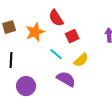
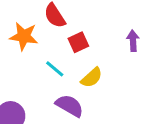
orange star: (35, 32) -> (24, 36), turned 30

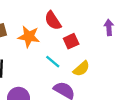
purple arrow: (133, 41) -> (109, 27), moved

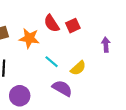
purple arrow: (109, 27) -> (106, 45), moved
red square: (71, 41) -> (73, 26), moved

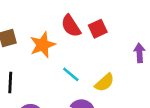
orange star: (29, 38) -> (43, 45), turned -30

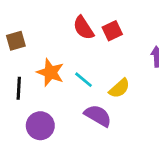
orange star: (43, 45) -> (50, 72), moved, turned -30

